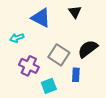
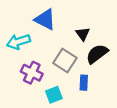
black triangle: (75, 12) -> (83, 34), moved
cyan arrow: (17, 38) -> (18, 42), size x1.5

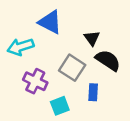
black semicircle: (97, 54) -> (108, 60), turned 70

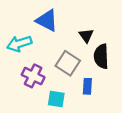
black semicircle: (108, 60) -> (101, 56), turned -125
cyan square: (60, 106) -> (56, 99), turned 30

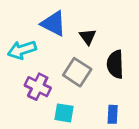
black triangle: (86, 36) -> (88, 37), moved
blue rectangle: (87, 86) -> (113, 114), moved

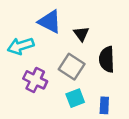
cyan square: (64, 113) -> (75, 98), moved, turned -30

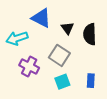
black semicircle: (107, 59) -> (90, 34), moved
blue rectangle: (104, 105) -> (91, 81), moved

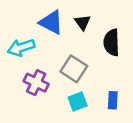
black triangle: (67, 28) -> (83, 22), moved

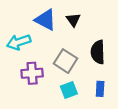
black semicircle: (111, 42) -> (98, 52), moved
purple cross: (36, 83) -> (32, 73), turned -30

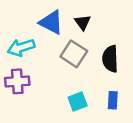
gray square: (65, 61) -> (74, 54), moved
purple cross: (32, 73) -> (17, 81), moved

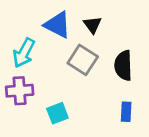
cyan arrow: (21, 47) -> (24, 53), turned -44
cyan square: (78, 102) -> (57, 113), moved

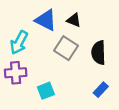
black triangle: (92, 25) -> (74, 20), turned -32
blue rectangle: (126, 112) -> (101, 90), turned 40

